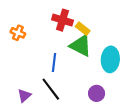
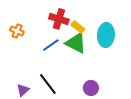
cyan ellipse: (110, 59) -> (106, 35), moved
blue line: (54, 63) -> (51, 45), moved, turned 48

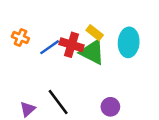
red cross: (59, 19) -> (72, 45), moved
blue line: (51, 45) -> (50, 47), moved

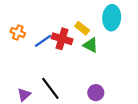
cyan ellipse: (129, 42) -> (112, 18), moved
green triangle: (92, 52) -> (91, 45), moved, size x0.7

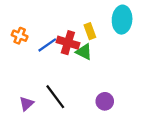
yellow rectangle: (82, 28) -> (90, 31), turned 32
green triangle: (91, 45) -> (84, 52), moved

